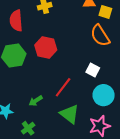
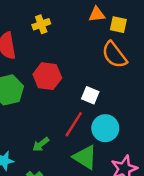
white square: (93, 70) -> (90, 95), moved
cyan circle: (104, 95) -> (105, 128), moved

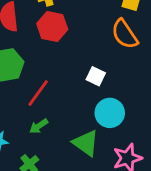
red hexagon: (47, 76) -> (52, 27), moved
red line: (74, 124) -> (38, 93), moved

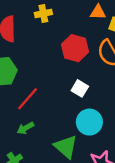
red hexagon: (52, 27) -> (75, 48), moved

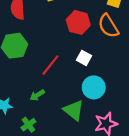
red line: (28, 99) -> (50, 65), moved

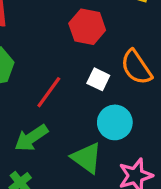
orange semicircle: (108, 26) -> (136, 67), moved
green arrow: (37, 95) -> (31, 138), size x1.5

